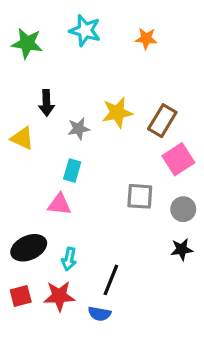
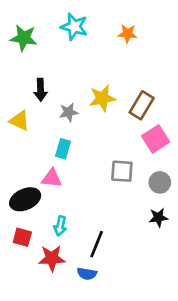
black ellipse: (29, 248) -> (25, 199), moved
red square: (21, 296) -> (22, 237), moved, turned 30

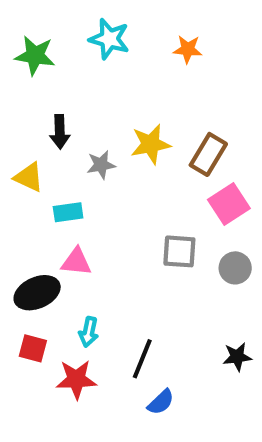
cyan rectangle: (63, 149) -> (68, 212), moved, turned 66
black star: (158, 218) -> (237, 357), moved
blue semicircle: (87, 274) -> (161, 402), moved, turned -54

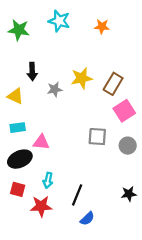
cyan rectangle: (68, 212) -> (18, 128), moved

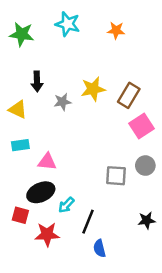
gray square: (97, 137) -> (116, 176), moved
black ellipse: (20, 159) -> (41, 192), moved
cyan arrow: (48, 180) -> (66, 205), moved, turned 32
blue semicircle: (87, 219) -> (99, 248), turned 120

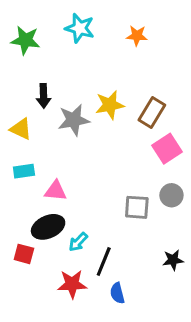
gray star: (62, 102) -> (74, 120), size x1.5
red star: (47, 234) -> (72, 284), moved

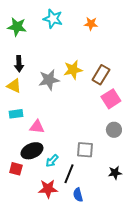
black arrow: (44, 96) -> (19, 64), moved
gray square: (137, 207) -> (85, 150), moved

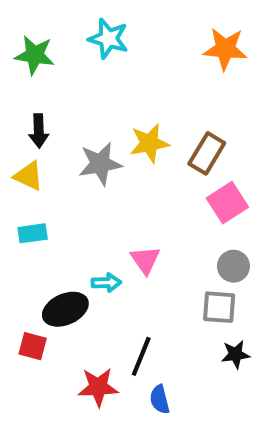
orange star: (91, 24) -> (225, 49), moved, size x1.5
pink triangle: (37, 127) -> (145, 260), moved, turned 49
gray square: (85, 150) -> (219, 307), moved
cyan arrow: (52, 161) -> (106, 283), moved, turned -136

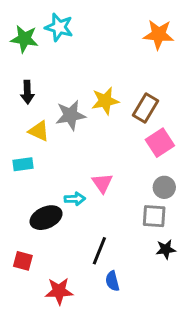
cyan star: (108, 39) -> (59, 27), moved
yellow triangle: (28, 176) -> (39, 131), moved
red square: (33, 346) -> (23, 261), moved
red star: (98, 387) -> (59, 291), moved

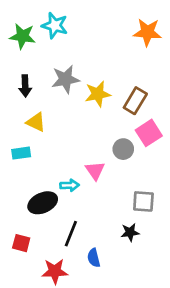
gray star: (71, 115) -> (65, 79), moved
gray circle: (164, 187) -> (123, 149), moved
black star: (166, 249) -> (130, 232), moved
black line: (99, 251) -> (71, 234), moved
blue semicircle: (112, 281) -> (94, 258), moved

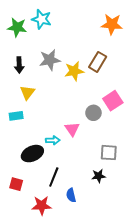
brown rectangle: (135, 101) -> (98, 62), moved
yellow triangle: (36, 122) -> (27, 92), turned 42

